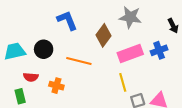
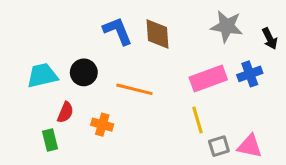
gray star: (130, 17) -> (227, 26), moved
brown diamond: (103, 35) -> (158, 34), moved, turned -40
red semicircle: (31, 77) -> (65, 112), turned -72

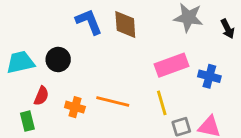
blue cross: (250, 74) -> (209, 76), moved, turned 35
orange line: (134, 89) -> (113, 101), moved

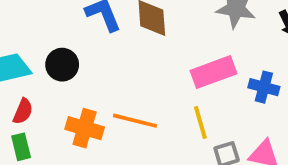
red semicircle: (41, 96) -> (23, 111), moved
orange cross: (75, 107) -> (85, 128), size x1.4

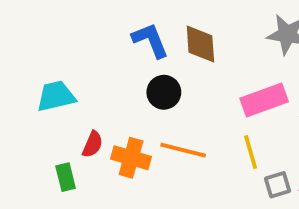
black circle: (62, 65) -> (164, 92), moved
red semicircle: (23, 111) -> (93, 144), moved

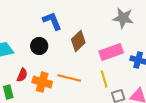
brown diamond: (200, 44) -> (78, 41), moved, turned 50
black circle: (164, 92) -> (39, 46), moved

